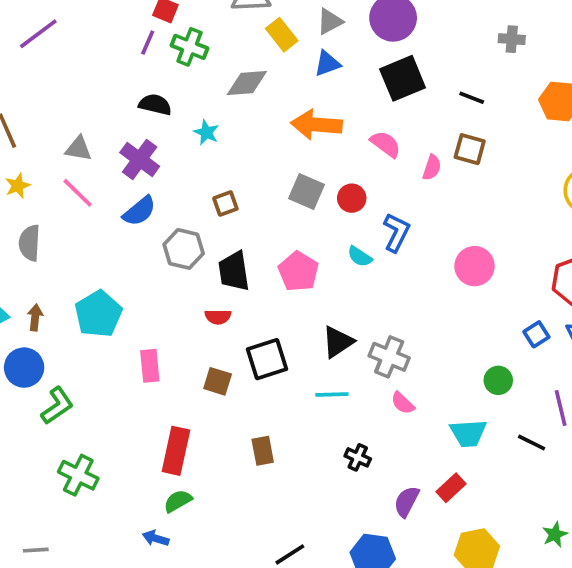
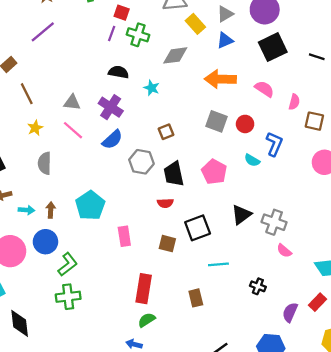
brown square: (470, 149) -> (314, 121), moved
cyan line: (332, 395) -> (218, 264), moved
brown rectangle: (263, 451) -> (196, 298), moved
green cross: (78, 475) -> (68, 297), moved, turned -30

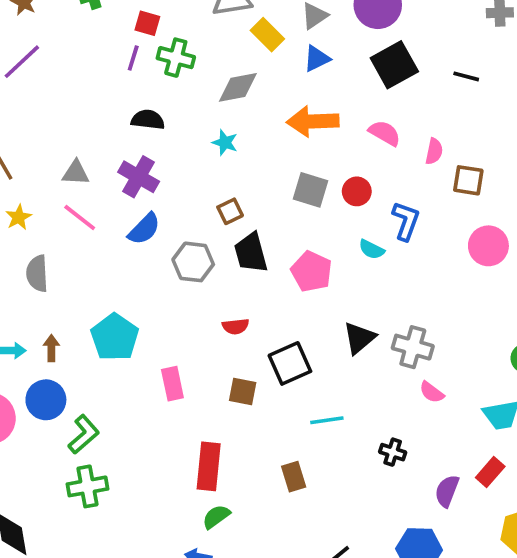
cyan star: (152, 88) -> (225, 143), moved
black trapezoid: (174, 174) -> (251, 253), moved

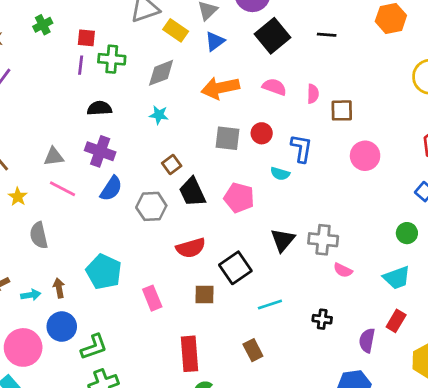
red semicircle: (236, 326) -> (191, 248), size x1.5
green L-shape: (84, 434) -> (94, 347), turned 32

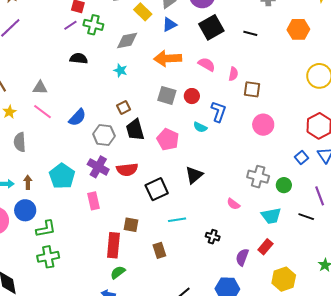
purple line: (81, 65) -> (70, 25), turned 40
purple cross: (100, 151) -> (98, 167), moved
gray cross: (323, 240) -> (258, 177), moved
brown square: (205, 295) -> (131, 225), moved

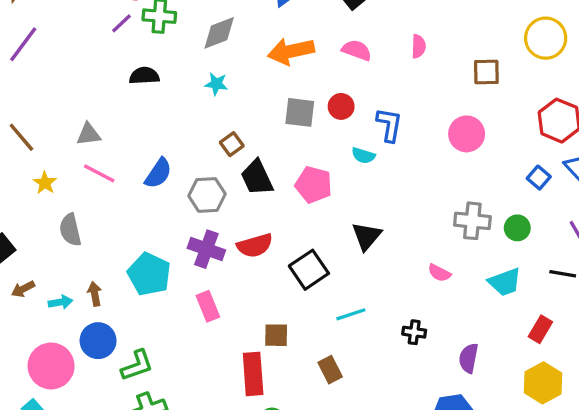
pink semicircle: (233, 74) -> (419, 46), moved
brown square: (252, 89) -> (486, 72), moved
red rectangle: (265, 247) -> (540, 329), moved

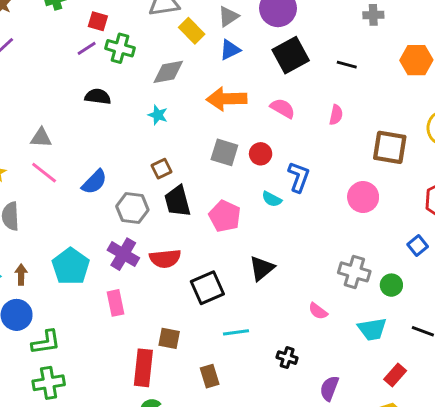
brown square: (486, 72) -> (390, 147), size x1.4

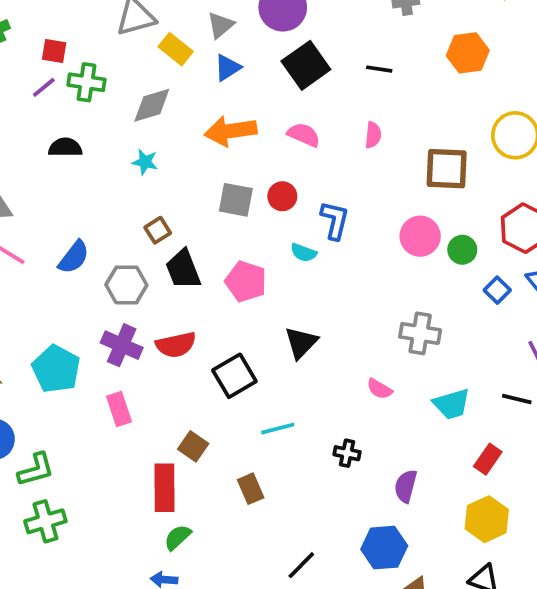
green circle: (391, 285) -> (462, 250), moved
brown square: (169, 338) -> (193, 446), turned 30

